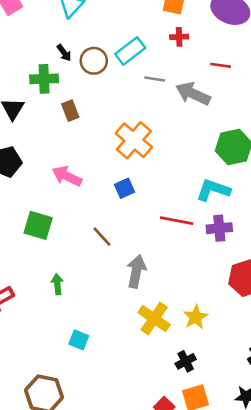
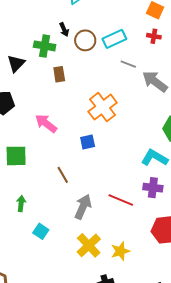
red line: (177, 221) -> (121, 200), moved
green square: (38, 225) -> (16, 156), turned -30
cyan square: (79, 340) -> (41, 231), moved

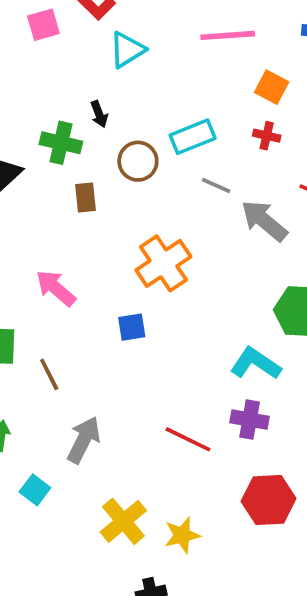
brown circle: (85, 40) -> (138, 161), moved
brown line: (63, 175) -> (49, 374), moved
gray arrow: (83, 207) -> (84, 440), moved

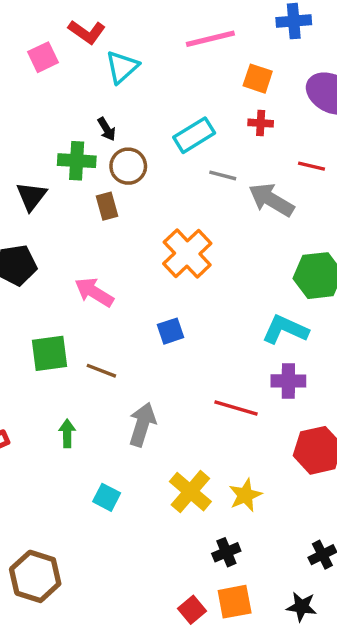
brown circle: (138, 161) -> (128, 166), moved
blue square: (132, 327) -> (171, 331), moved
brown line: (49, 374) -> (101, 371), turned -32
cyan square: (35, 490) -> (107, 497), moved

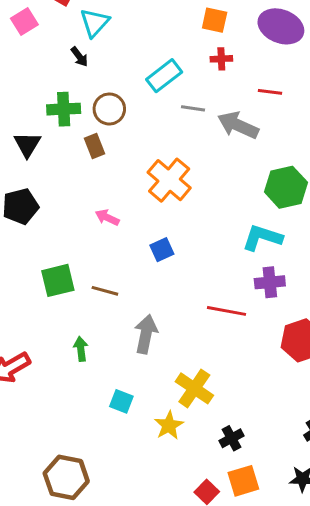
black arrow: (107, 129) -> (79, 57), moved
pink arrow: (94, 292) -> (107, 217), moved, size x0.7
yellow star: (245, 495) -> (169, 425), moved

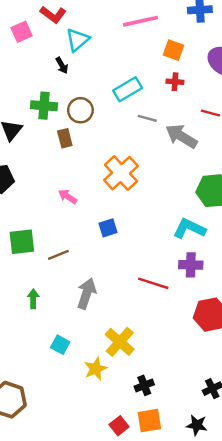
brown line: (105, 291) -> (58, 255), turned -45

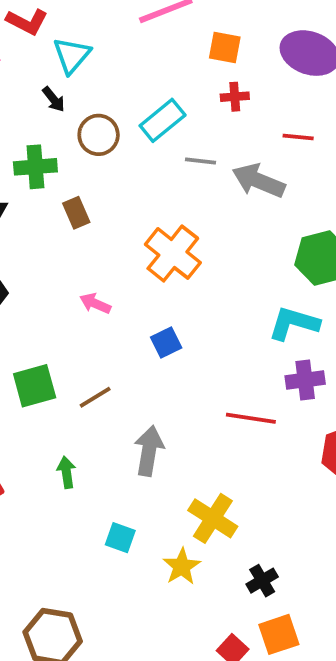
brown circle: (80, 110) -> (99, 135), moved

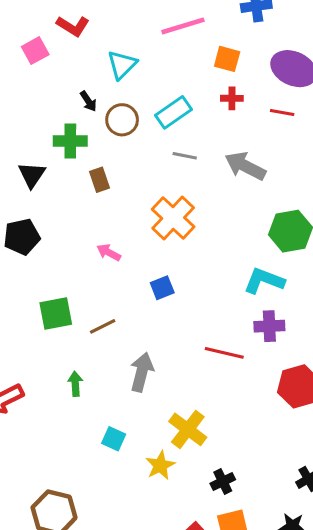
cyan triangle: (72, 55) -> (122, 65), moved
black arrow: (54, 99) -> (88, 101), moved
red line: (298, 137) -> (282, 112), moved
gray line: (201, 161) -> (185, 156), moved

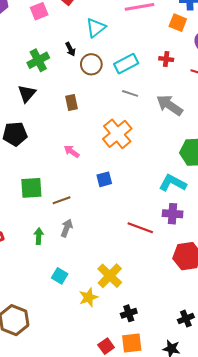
orange square: (227, 59) -> (178, 23), moved
green cross: (70, 141) -> (38, 60), moved, turned -35
gray arrow: (142, 372) -> (67, 228), moved, size x0.7

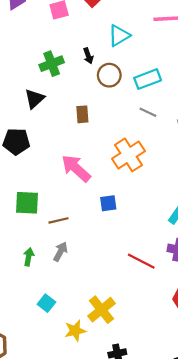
pink arrow: (72, 152) -> (76, 168), size x1.8

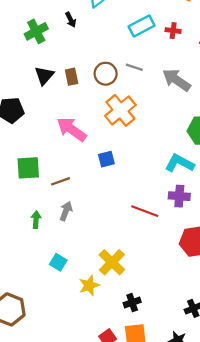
brown circle: (109, 75) -> (106, 74), moved
cyan rectangle: (148, 79) -> (142, 26), moved
black triangle: (35, 99) -> (44, 76), moved

